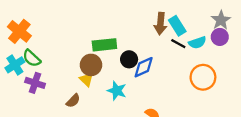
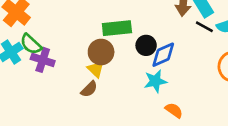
purple cross: (35, 83) -> (43, 60), moved
cyan star: (117, 91) -> (155, 81), moved, turned -30
brown semicircle: (73, 101) -> (89, 89), moved

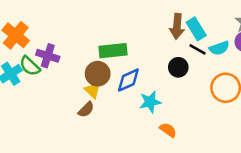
black circle: (146, 45) -> (178, 67), moved
blue diamond: (163, 55) -> (128, 80), moved
purple cross: (43, 60) -> (48, 56), moved

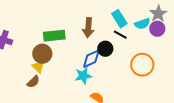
brown arrow: (177, 26) -> (88, 28), moved
cyan semicircle: (219, 48) -> (142, 24), moved
blue diamond: (128, 80) -> (91, 59), moved

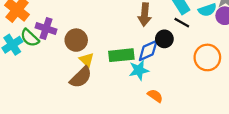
green rectangle: (54, 36) -> (121, 55), moved
brown circle: (42, 54) -> (76, 40), moved
brown semicircle: (33, 82) -> (81, 77), size x1.5

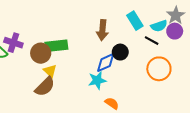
black line: (182, 23) -> (152, 41), moved
green rectangle: (121, 55) -> (56, 46), moved

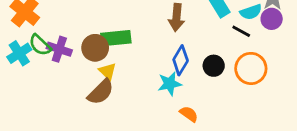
purple cross: (13, 43) -> (59, 49), moved
black circle: (120, 52) -> (214, 66), moved
blue diamond: (106, 63) -> (181, 60), turned -35

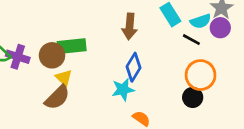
black circle: (214, 66) -> (193, 97), moved

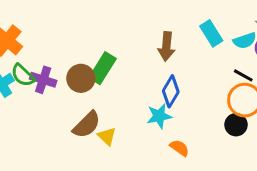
black line: (191, 40) -> (243, 75), moved
green rectangle: (72, 46) -> (103, 68), turned -52
yellow triangle: (64, 78) -> (107, 136), moved

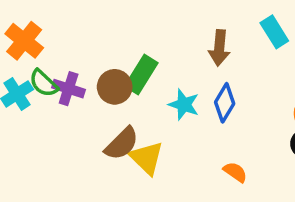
cyan star: (159, 116) -> (184, 105), moved, turned 30
yellow triangle: (107, 136) -> (147, 158), size x1.5

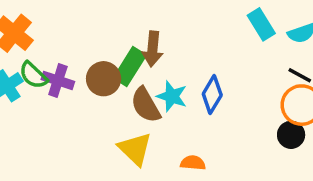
brown arrow: (219, 48) -> (153, 49), moved
brown semicircle: (122, 144) -> (146, 105), moved, turned 105
orange semicircle: (235, 172) -> (193, 163), moved, turned -30

